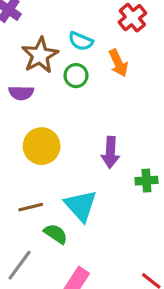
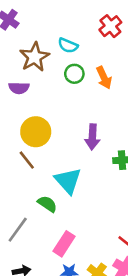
orange arrow: (118, 63) -> (104, 78), moved
green circle: (76, 76) -> (74, 74), moved
brown line: (31, 207) -> (27, 160), moved, turned 66

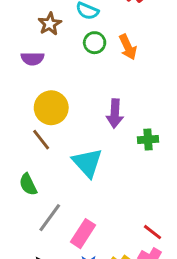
brown star: (34, 57) -> (50, 24), size x0.7
green semicircle: (47, 204) -> (28, 184), moved, turned -150
gray line: (18, 230) -> (50, 218), moved

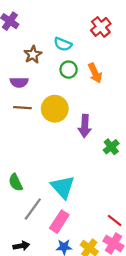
yellow circle: (51, 108) -> (55, 109), moved
brown line: (41, 140) -> (22, 108), moved, turned -48
green cross: (148, 140) -> (111, 147), turned -35
cyan triangle: (87, 163) -> (63, 187), moved

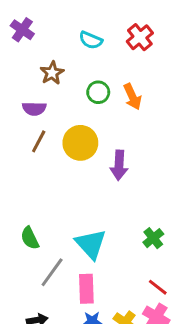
cyan semicircle: (63, 44) -> (91, 40), moved
brown line: (22, 108) -> (39, 141), turned -66
green cross: (111, 147) -> (153, 238), moved
pink rectangle: (59, 222) -> (86, 289), turned -35

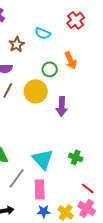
cyan semicircle: (91, 40) -> (43, 33), moved
green circle: (98, 92) -> (50, 69), moved
green cross: (153, 238) -> (76, 157), moved, turned -32

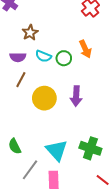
cyan semicircle: (43, 33) -> (43, 56), moved
yellow circle: (36, 91) -> (44, 98), moved
green cross: (76, 157) -> (90, 148), size x1.5

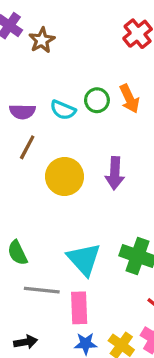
brown star: (30, 33) -> (42, 40), moved
green circle: (64, 58) -> (97, 100), moved
gray line: (30, 170) -> (42, 290), turned 60

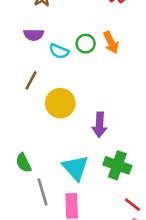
purple semicircle: (22, 112) -> (34, 35), moved
purple arrow: (115, 173) -> (100, 125), moved
gray line: (42, 290) -> (43, 192), turned 68

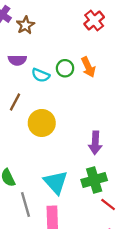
purple arrow: (100, 125) -> (95, 143), moved
green cross: (117, 165) -> (94, 180), turned -35
red line: (133, 205) -> (108, 204), moved

